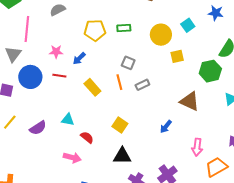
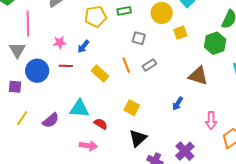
gray square: (128, 63) -> (139, 38), moved
cyan triangle: (68, 120) -> (79, 109), size x1.5
black triangle: (122, 156) -> (138, 138), turned -36

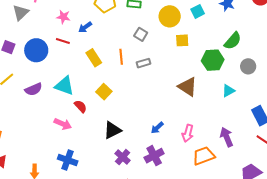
blue circle: (37, 71) -> (36, 50), moved
blue arrow: (178, 104) -> (157, 128), moved
yellow square: (132, 108) -> (104, 92), moved

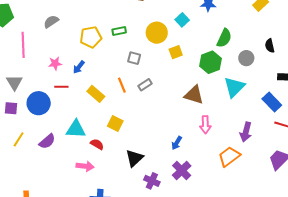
gray triangle: (21, 13) -> (14, 82), moved
cyan triangle: (228, 91) -> (234, 87), size x1.6
pink arrow: (188, 133) -> (205, 125), moved
purple arrow: (227, 137) -> (246, 132), turned -126

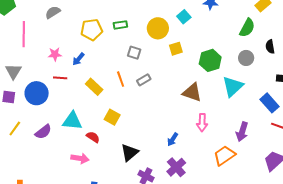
green semicircle: (224, 38) -> (247, 28), moved

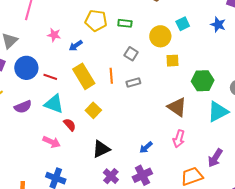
cyan square: (184, 17) -> (183, 24), moved
red line: (60, 78) -> (50, 77), moved
yellow rectangle: (94, 87) -> (84, 76), size x1.4

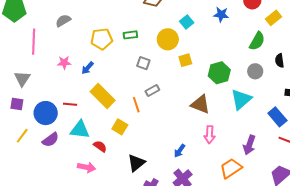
blue circle: (26, 68) -> (46, 113), moved
orange line: (111, 76) -> (136, 105), moved

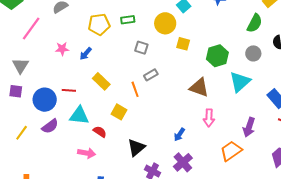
pink line: (34, 42) -> (31, 29), turned 35
yellow square: (185, 60) -> (183, 44), turned 32
yellow rectangle: (103, 96) -> (101, 81), size x0.7
yellow line: (22, 136) -> (22, 133), moved

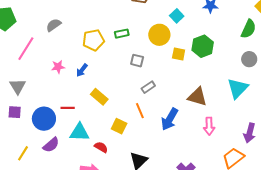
green hexagon: (217, 56) -> (203, 46), moved
orange line: (135, 89) -> (140, 111), moved
blue arrow: (179, 135) -> (170, 119), moved, size x1.6

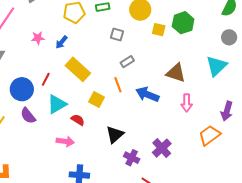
yellow rectangle: (99, 97) -> (78, 69), size x1.4
red line: (68, 108) -> (46, 79), turned -64
blue arrow: (170, 119) -> (147, 94), turned 80
cyan triangle: (80, 132) -> (57, 104), turned -35
purple semicircle: (51, 145) -> (28, 116), turned 90

